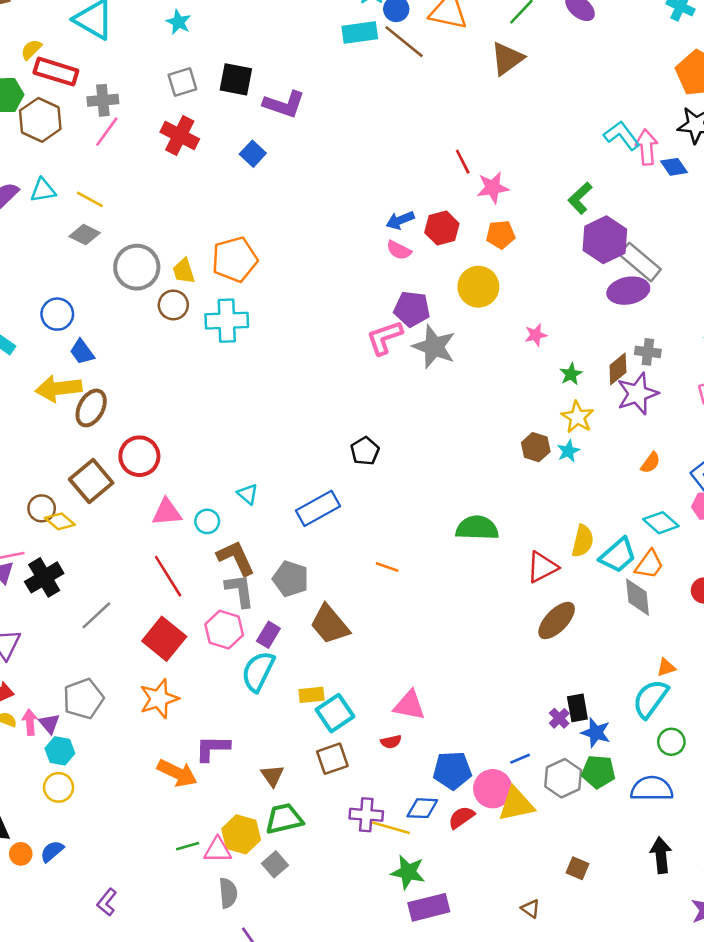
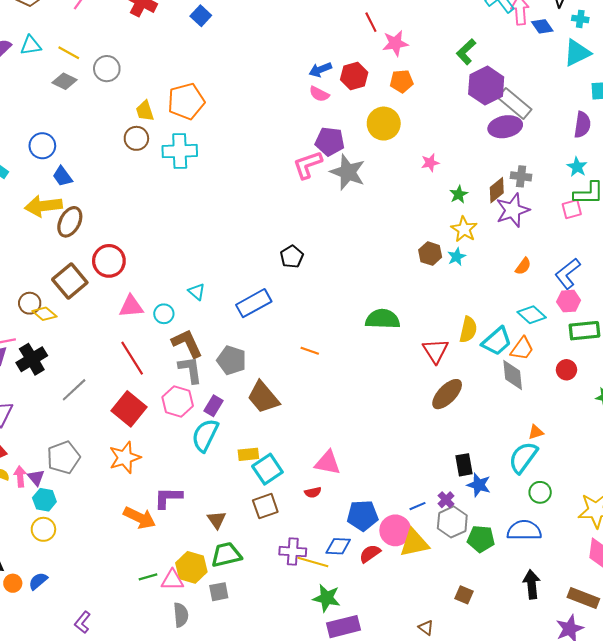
gray circle: (137, 267) -> (107, 69), moved, size x0.7
red triangle: (542, 567) -> (435, 351), turned -36
purple cross: (559, 718) -> (446, 500), moved
green pentagon: (598, 772) -> (481, 539), moved
gray square: (275, 864) -> (219, 592), turned 30

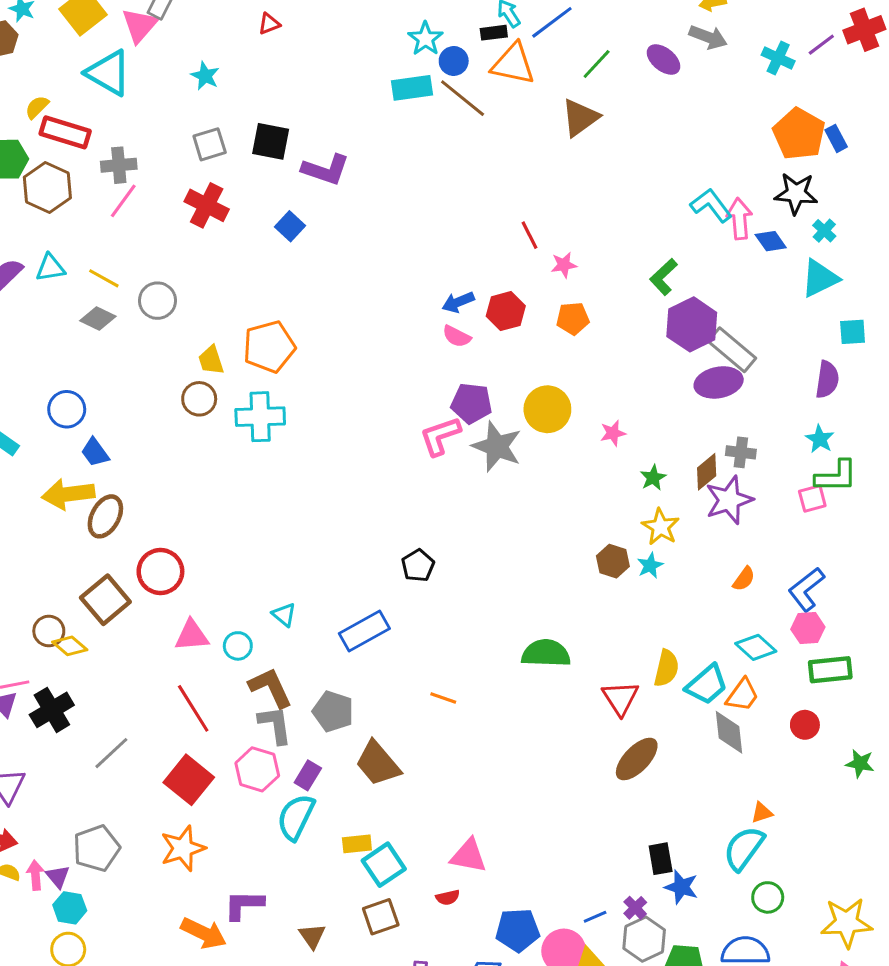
cyan cross: (580, 19) -> (824, 231), turned 35
pink star: (395, 43) -> (564, 265), size x0.7
yellow circle: (384, 124) -> (547, 409), moved

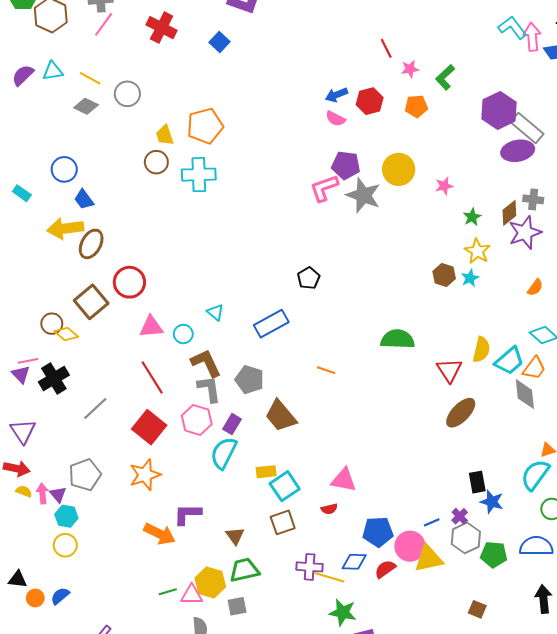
green L-shape: (664, 277) -> (445, 77), moved

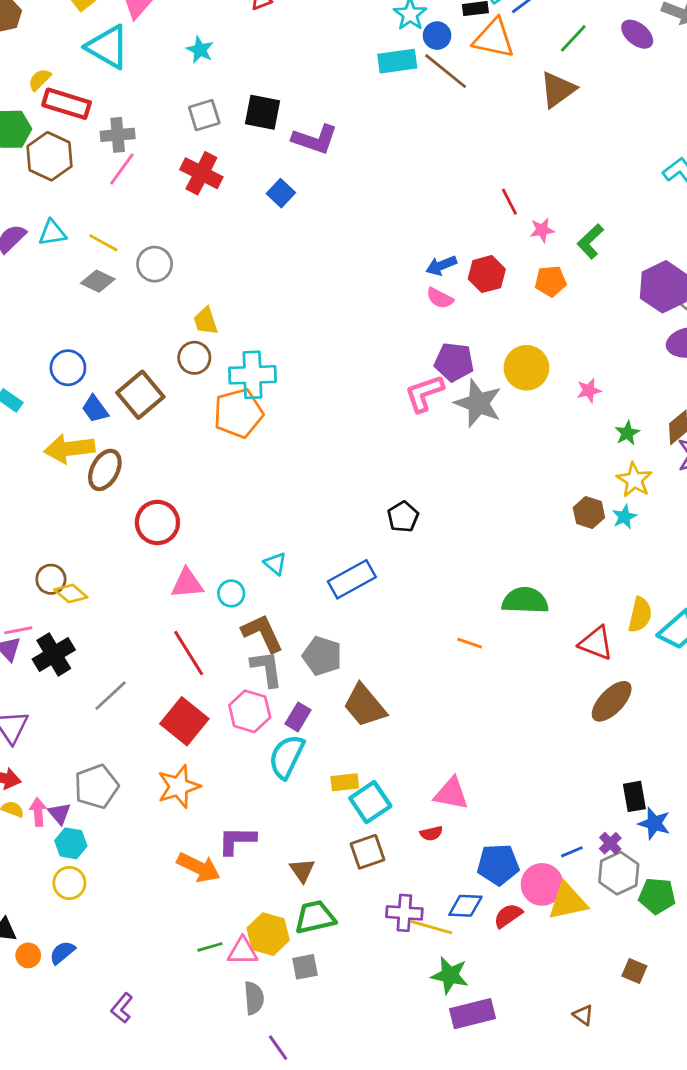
orange pentagon: (205, 126) -> (238, 413), moved
brown square: (91, 302) -> (140, 395), moved
orange line: (326, 370) -> (470, 643), moved
red triangle: (449, 370) -> (596, 643), turned -36

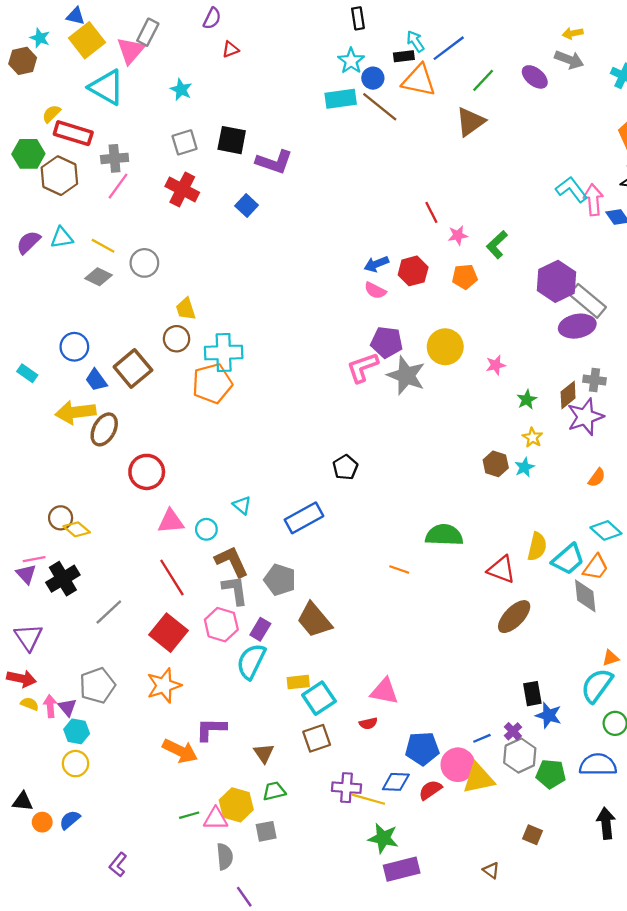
yellow star: (634, 480) -> (532, 437), size x0.7
green trapezoid: (315, 917) -> (274, 791), size x0.7

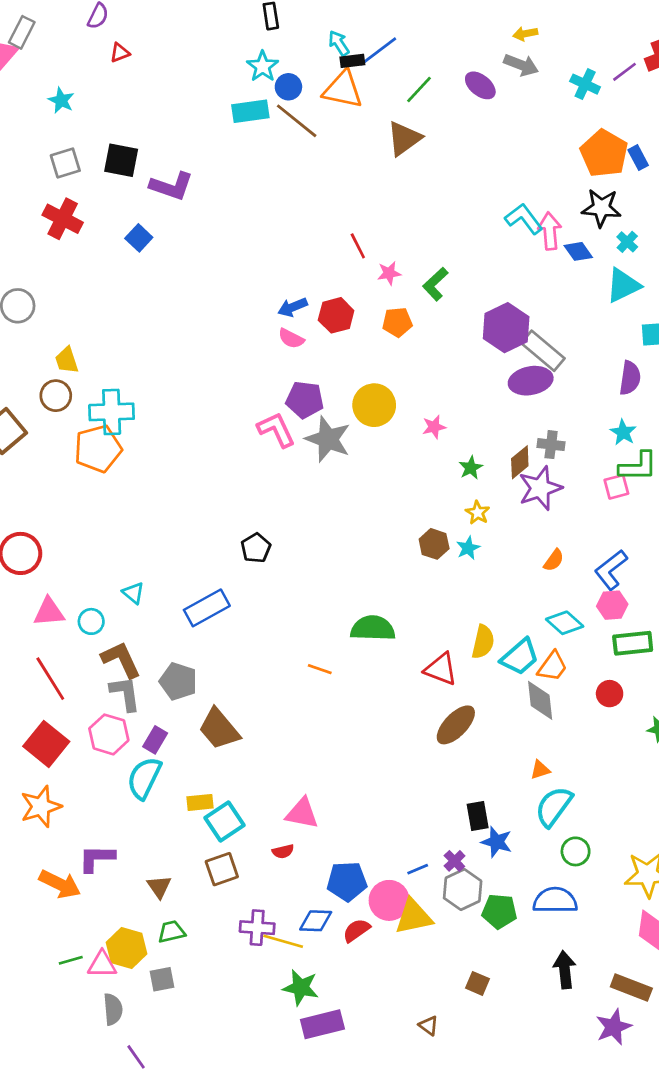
black rectangle: (404, 56) -> (352, 61), moved
pink L-shape: (363, 367) -> (276, 430), turned 84
orange triangle: (611, 658) -> (540, 770), moved

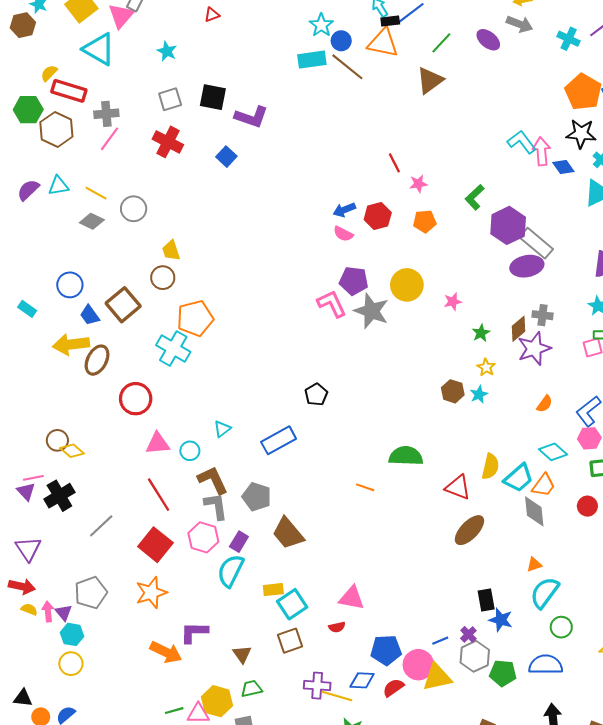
green L-shape: (435, 284) -> (475, 197), moved
cyan cross: (112, 412) -> (173, 349), moved, turned 32
cyan triangle: (133, 593) -> (222, 429), turned 42

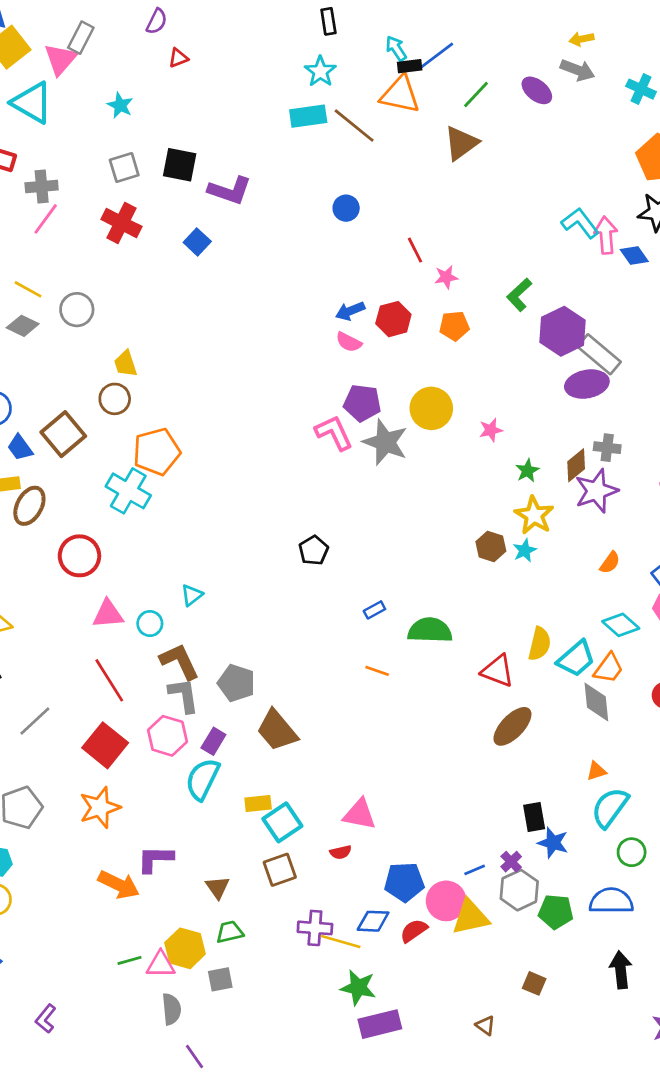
blue circle: (341, 41) -> (346, 208), moved
yellow star: (486, 367) -> (534, 515), size x1.6
blue rectangle: (279, 440) -> (374, 610), moved, size x0.5

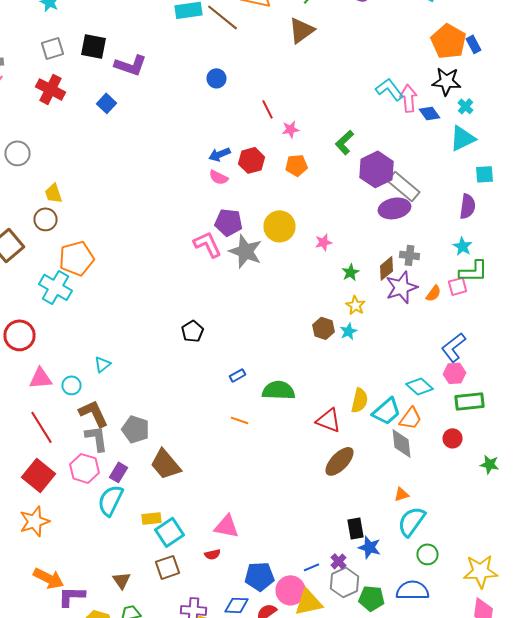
yellow star: (534, 515) -> (356, 305), size x0.7
orange semicircle: (610, 563) -> (434, 293), moved
purple L-shape: (155, 859) -> (72, 596), moved

